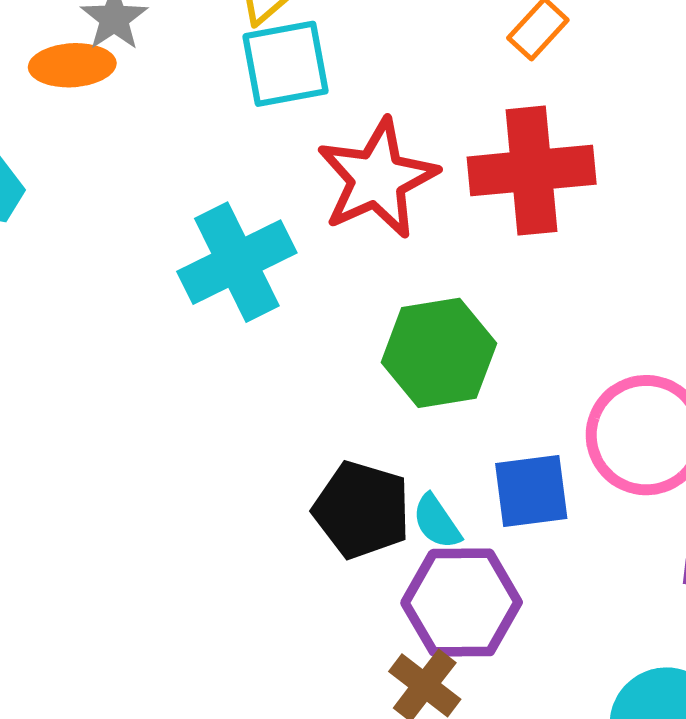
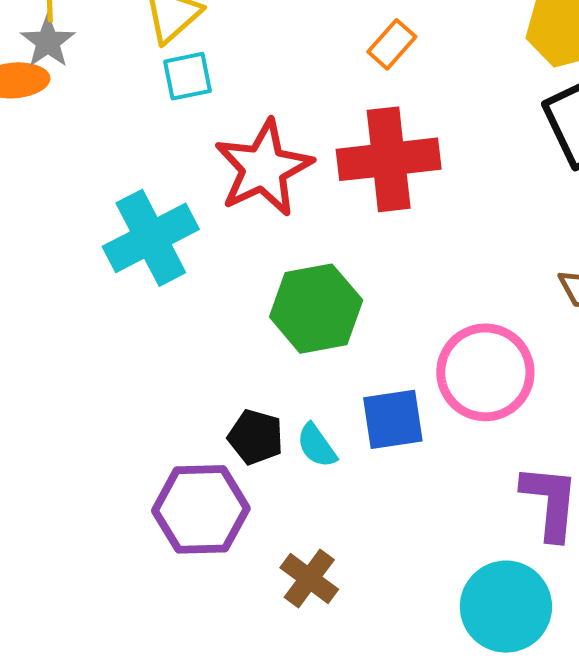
cyan square: (286, 64) -> (187, 76), size x0.7
black pentagon: (362, 510) -> (256, 437), size x0.7
purple hexagon: (462, 603) -> (201, 509), moved

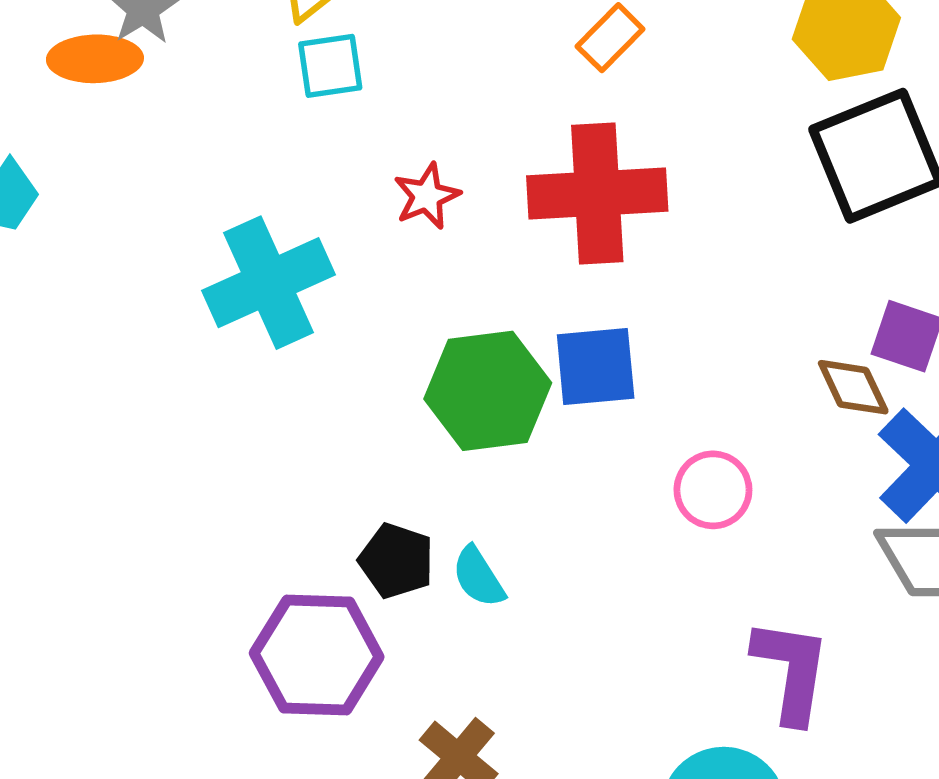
red star: (264, 168) -> (427, 196), size x0.5
pink circle: (485, 372) -> (713, 490), size x0.6
blue square: (393, 419) -> (596, 366), moved

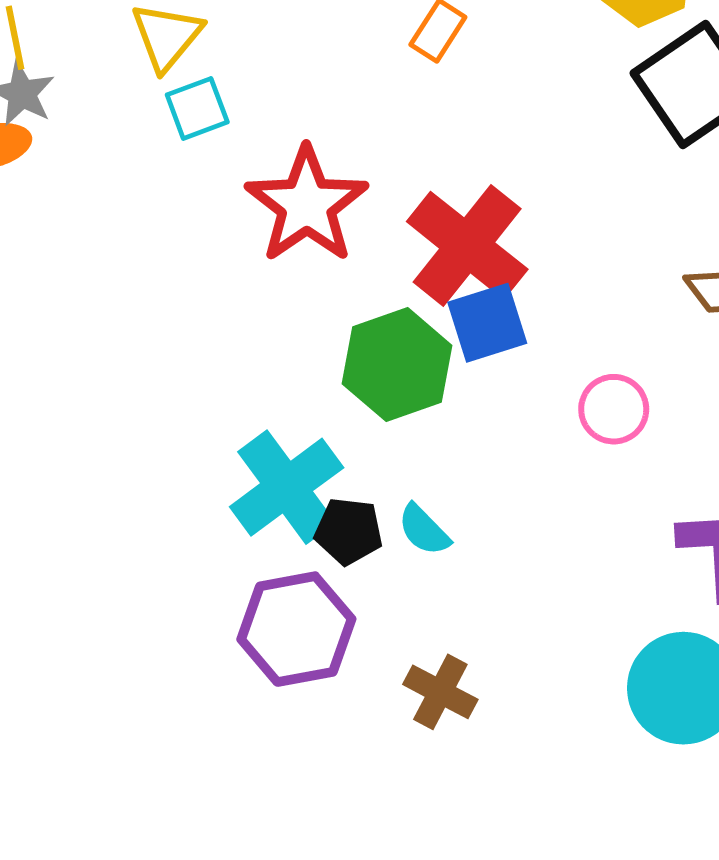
red cross: (597, 194) -> (467, 245), moved, turned -36
red star: (427, 196) -> (307, 205), size x2.0
cyan cross: (269, 283) -> (287, 487), moved

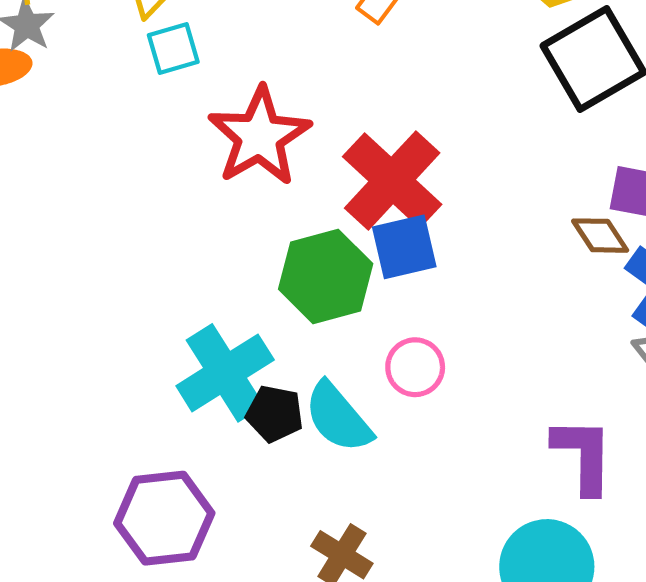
pink circle: (614, 409) -> (415, 367), moved
cyan semicircle: (424, 530) -> (338, 417), size x1.6
purple hexagon: (296, 629) -> (164, 518), moved

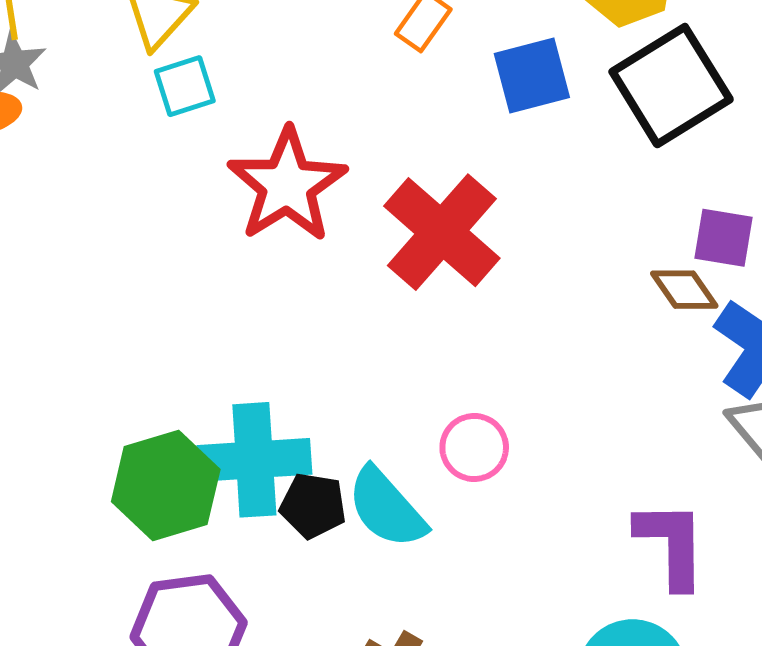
blue square: (404, 247) -> (532, 75), moved
green hexagon: (326, 276) -> (166, 485), moved
cyan cross: (225, 373) -> (254, 460), turned 30

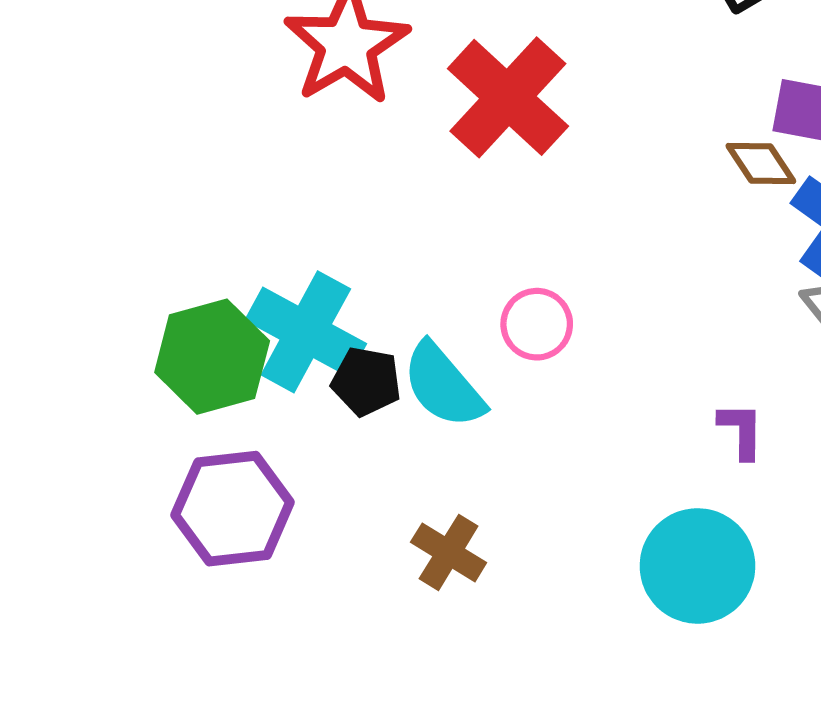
cyan cross: (254, 460) -> (306, 332), turned 31
purple L-shape: (671, 544) -> (741, 430), size x0.6

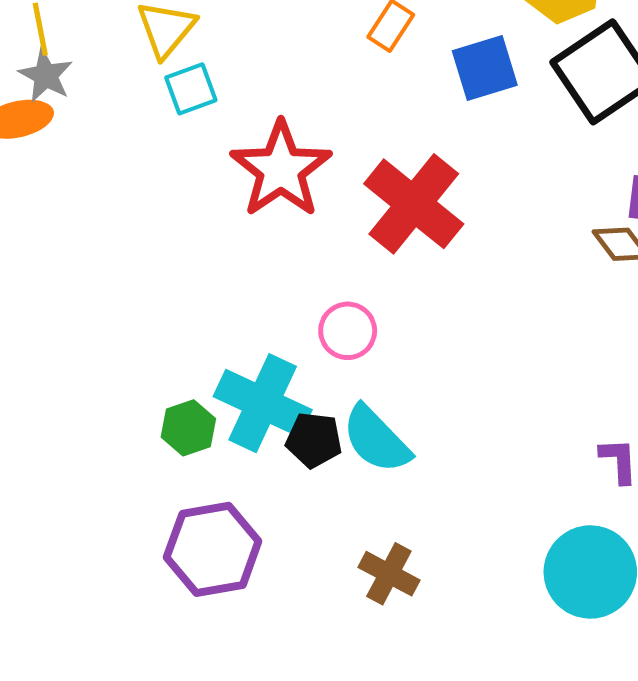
pink circle: (537, 324) -> (348, 331), moved
green hexagon: (212, 357) -> (188, 428), size x0.6

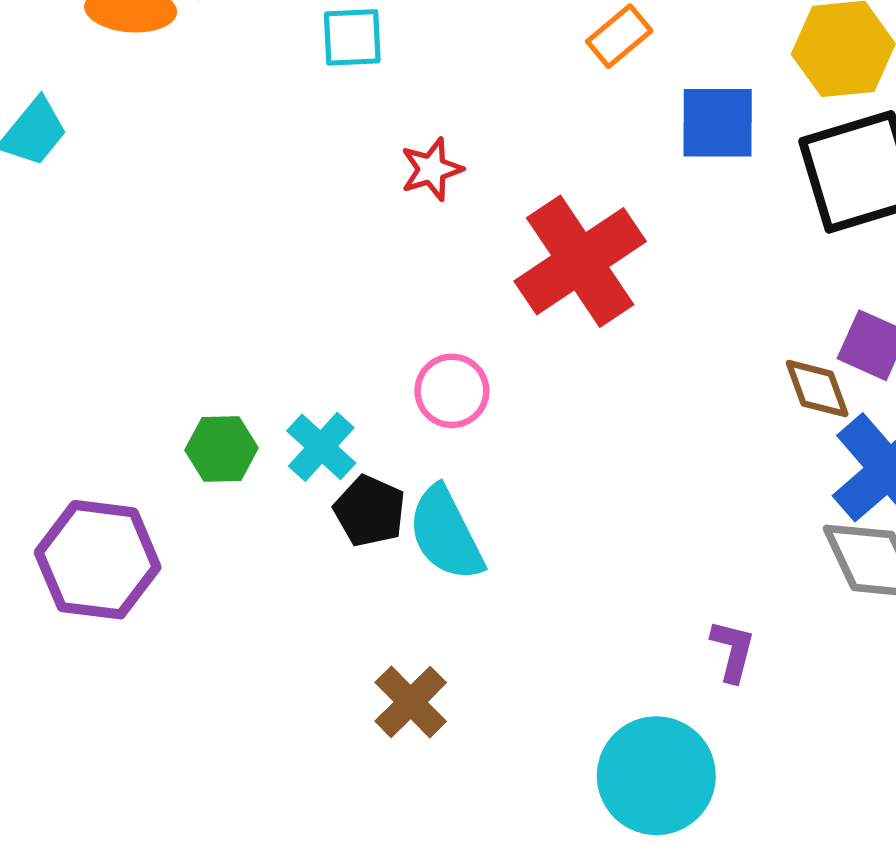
red star: (281, 169) -> (432, 169), size x0.5
cyan cross: (263, 403) -> (321, 447), size x0.6
purple hexagon: (213, 549) -> (98, 560), moved

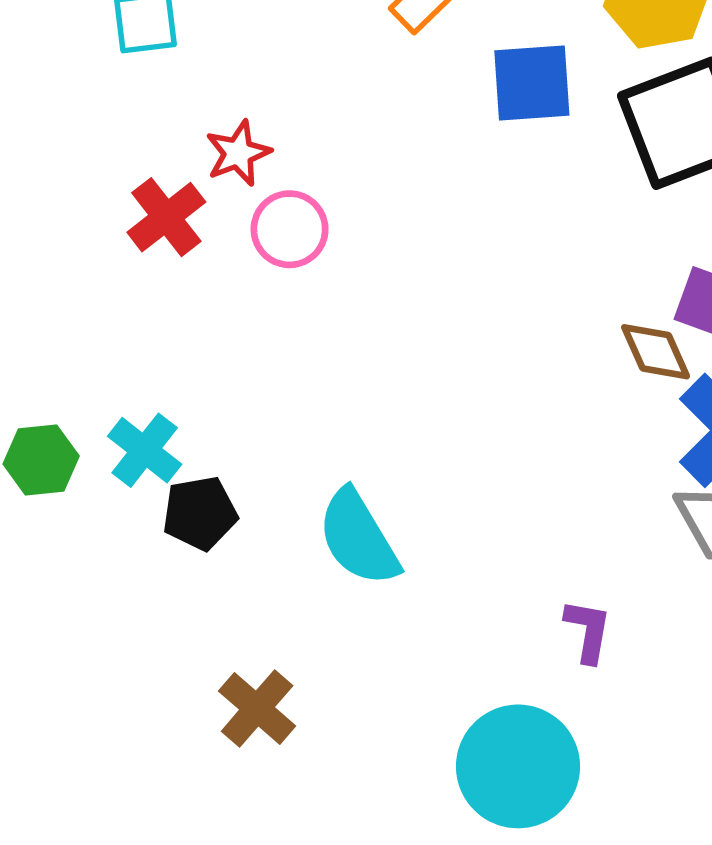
red cross: (580, 261) -> (166, 217), moved, size x0.6
pink circle: (452, 391) -> (290, 229), moved
black pentagon: (370, 511) -> (200, 513), turned -30
cyan semicircle: (446, 534) -> (358, 538), moved

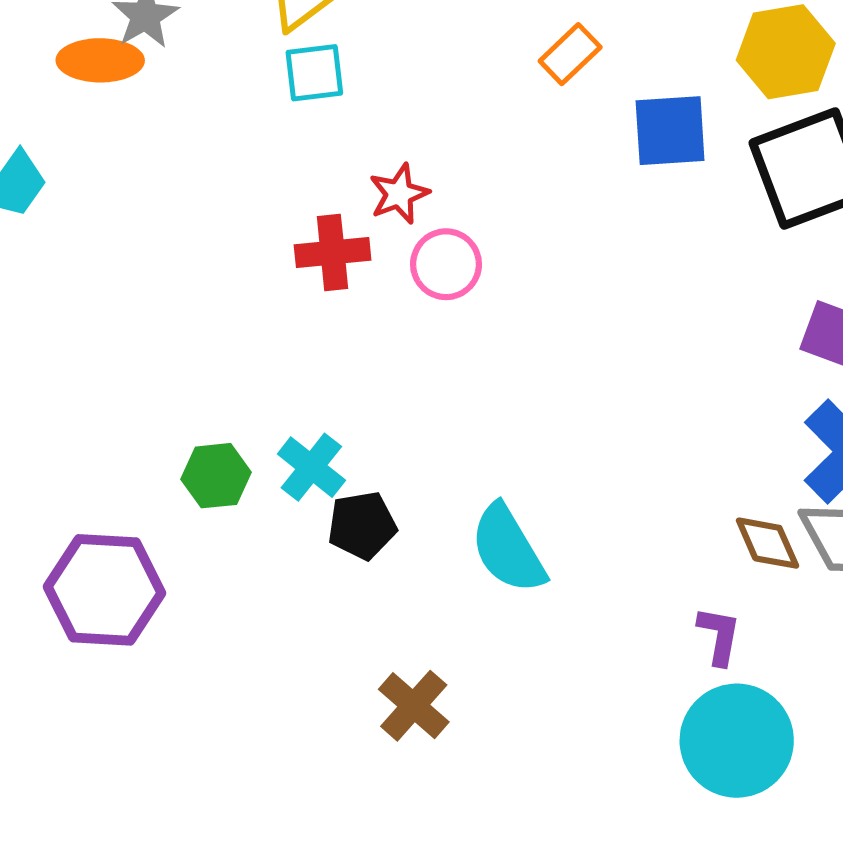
red cross: (166, 217) -> (333, 252), turned 32
brown diamond: (656, 352) -> (767, 543), moved
cyan circle: (518, 766) -> (737, 741), moved

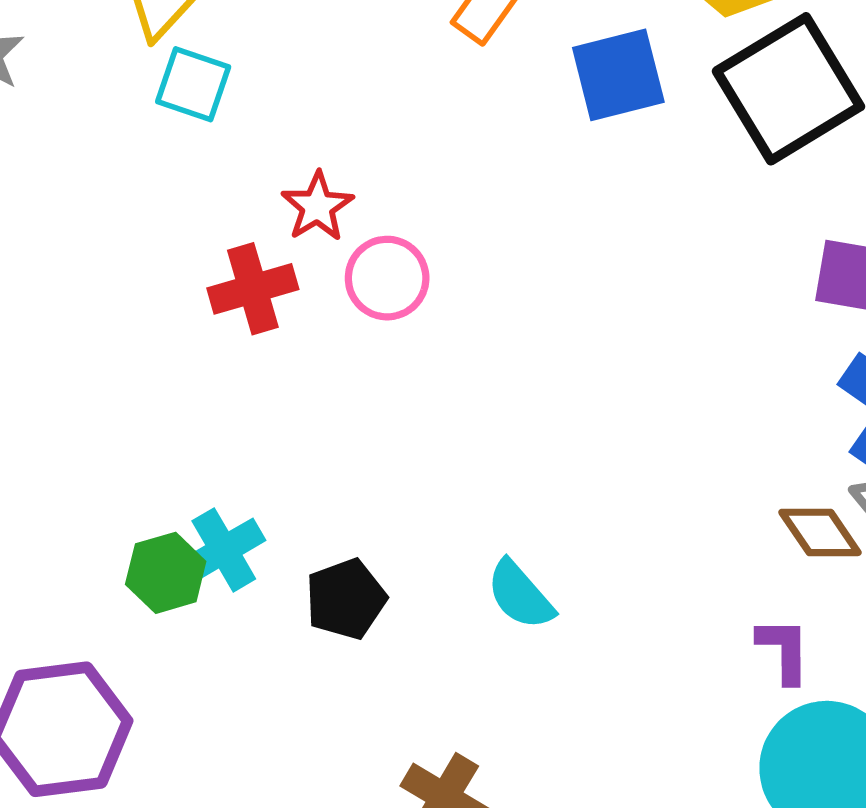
cyan square: (314, 73) -> (193, 84), turned 36
cyan cross: (311, 467) -> (224, 550), moved, turned 32
cyan semicircle: (508, 549) -> (520, 595), size x0.7

